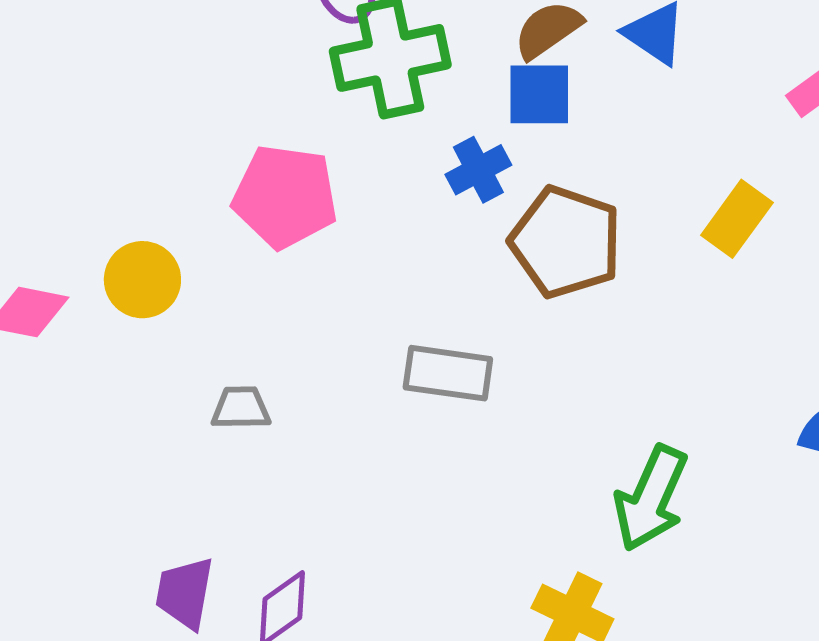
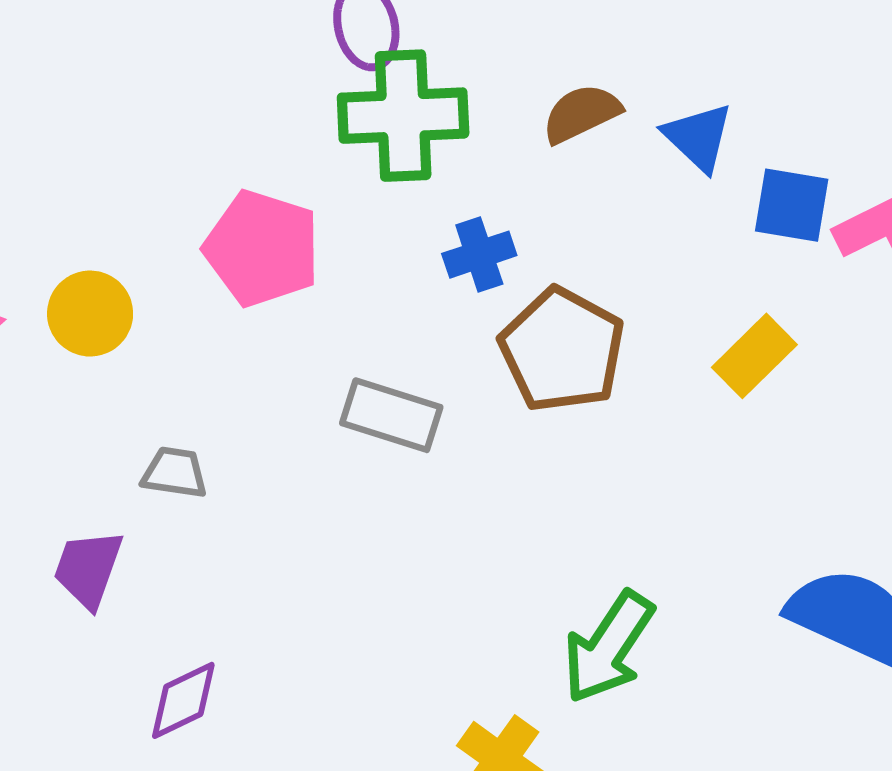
blue square: (539, 94) -> (792, 205), moved
gray rectangle: (448, 373) -> (391, 415), moved
purple trapezoid: (185, 593) -> (88, 569), moved

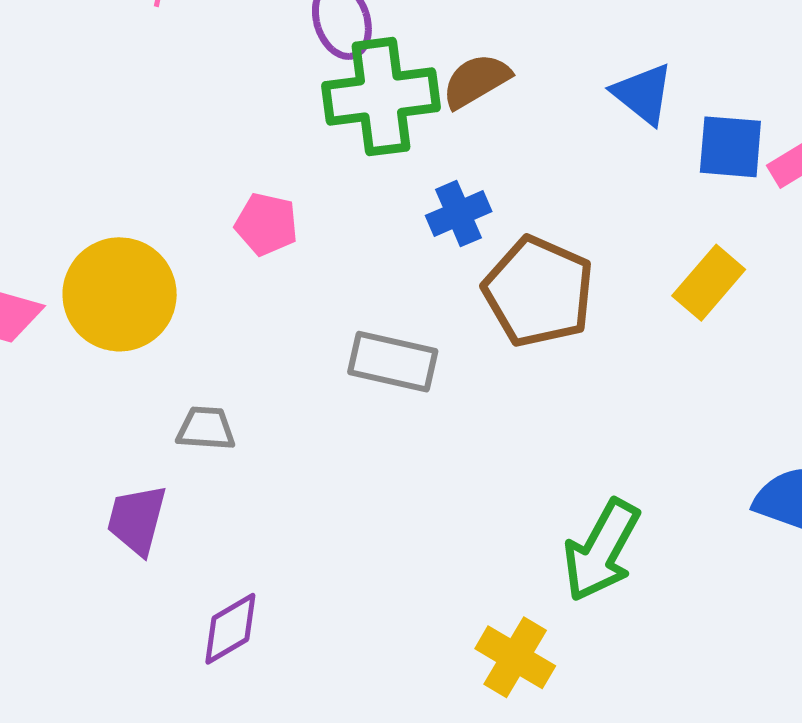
brown semicircle: (581, 113) -> (476, 81), moved
pink pentagon: (262, 248) -> (266, 224), size x0.6
yellow circle: (90, 314) -> (120, 294), size x1.5

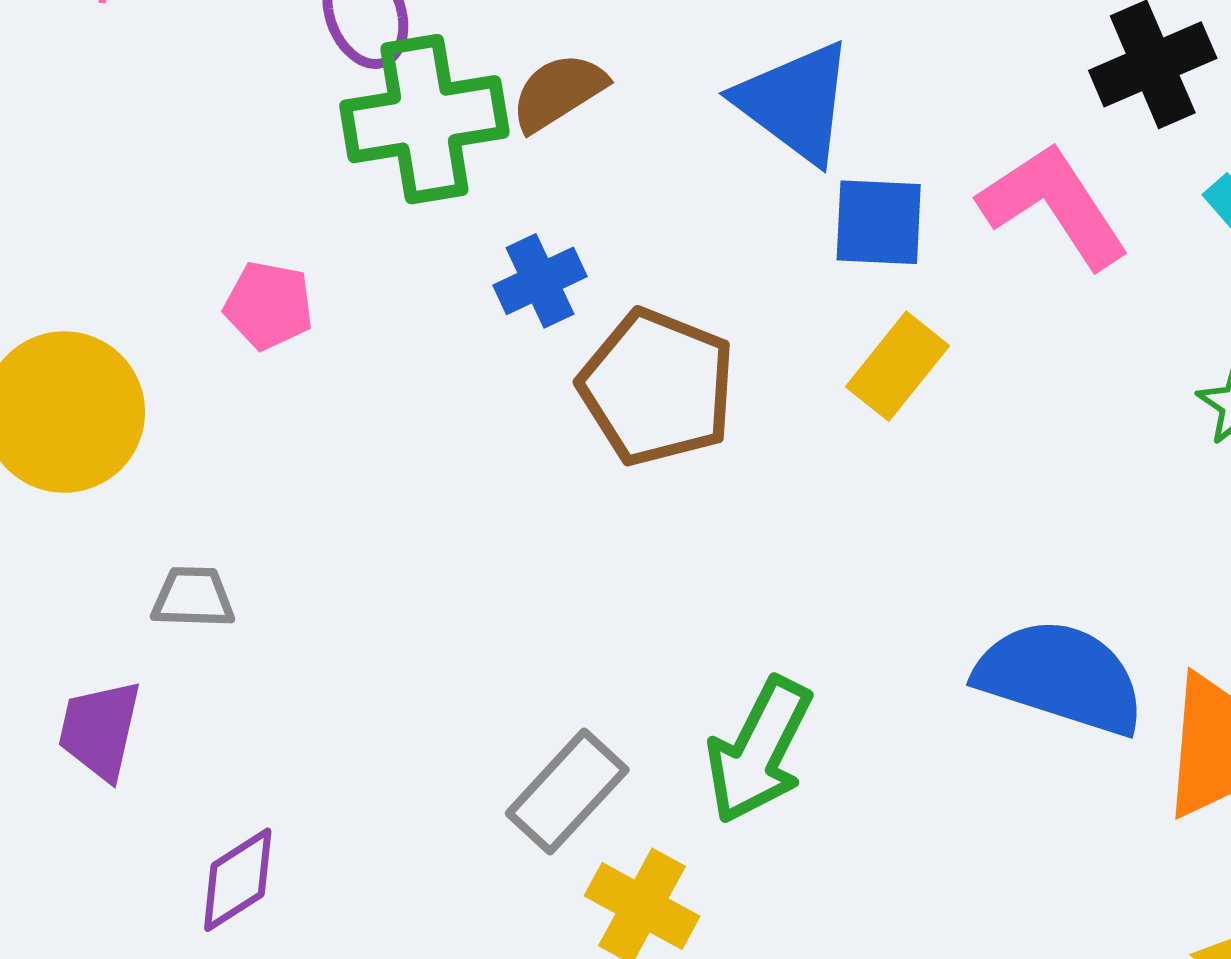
blue triangle: (643, 94) -> (795, 102), size x1.4
blue square: (730, 147) -> (879, 222), moved
gray rectangle: (393, 362) -> (567, 792), moved, turned -58

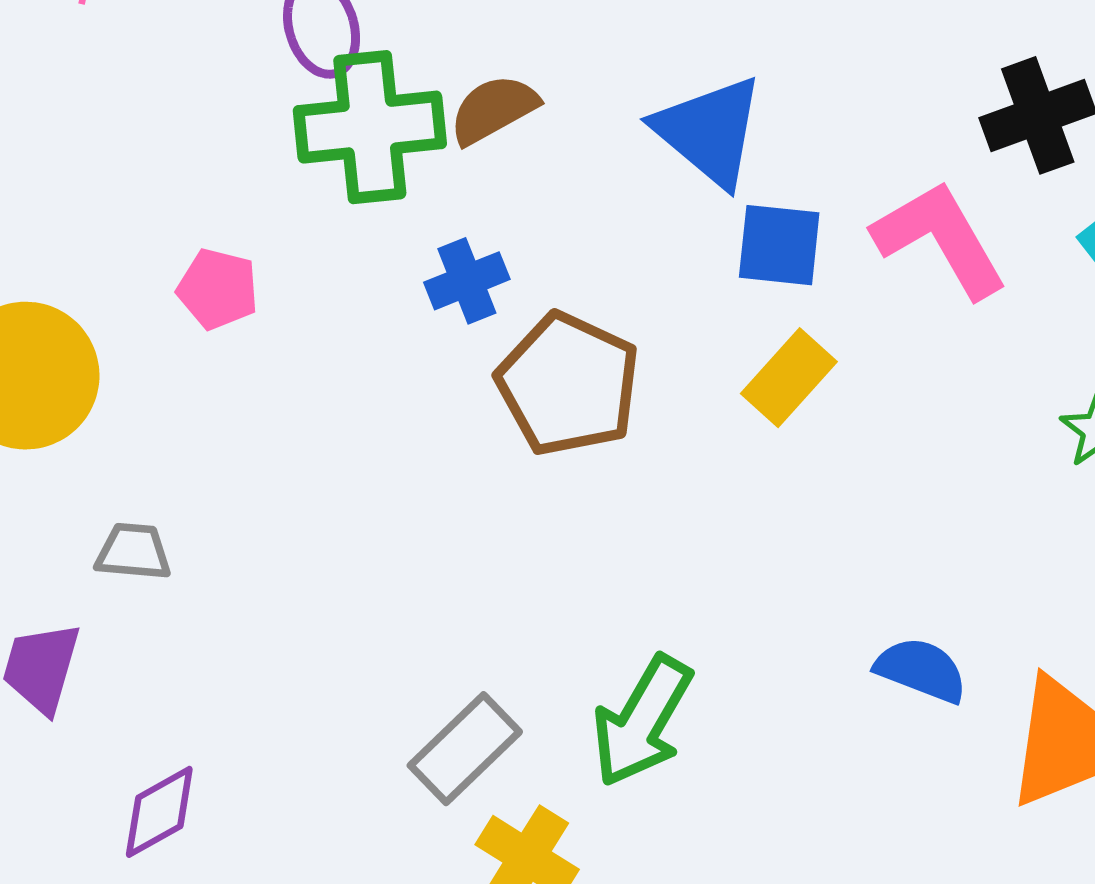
blue semicircle: (1060, 677) -> (921, 670), size x0.6

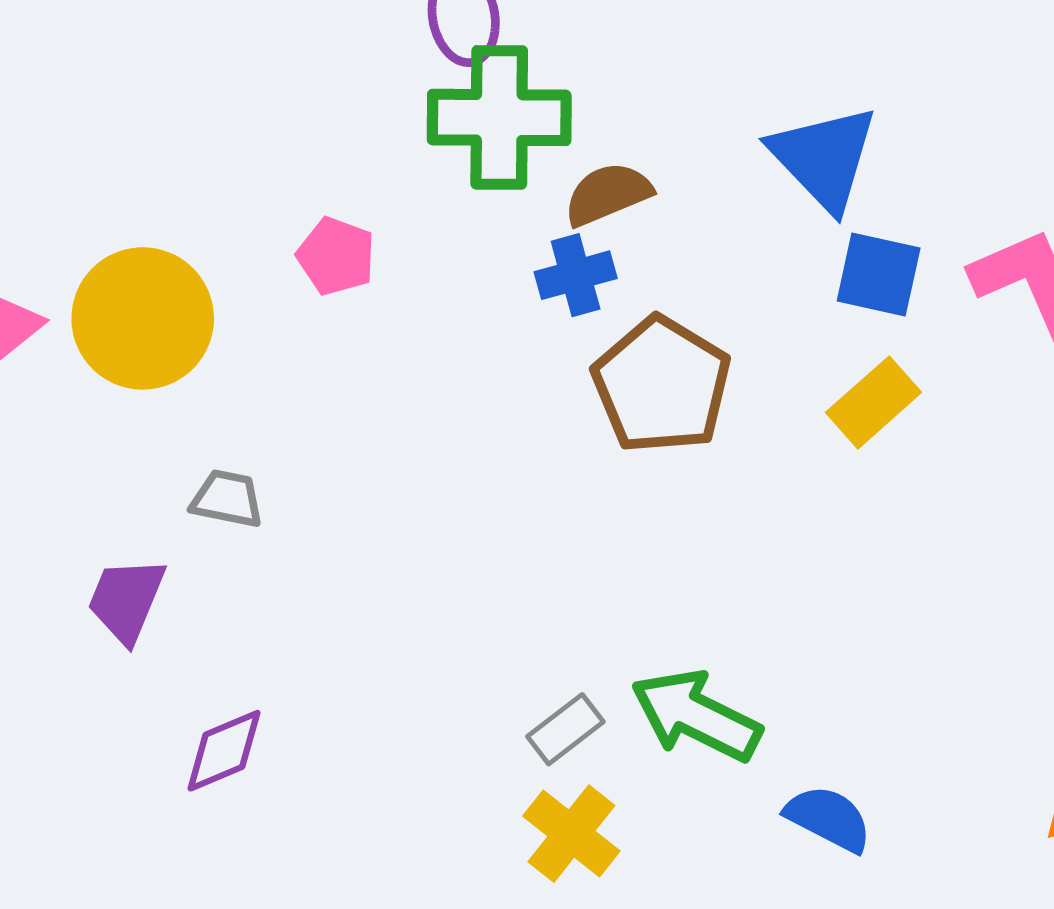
brown semicircle: (494, 109) -> (608, 194), moved
blue semicircle: (921, 670) -> (829, 819), moved
green arrow: (642, 721) -> (696, 716), turned 80
gray rectangle: (465, 749) -> (565, 729), moved, size x0.7

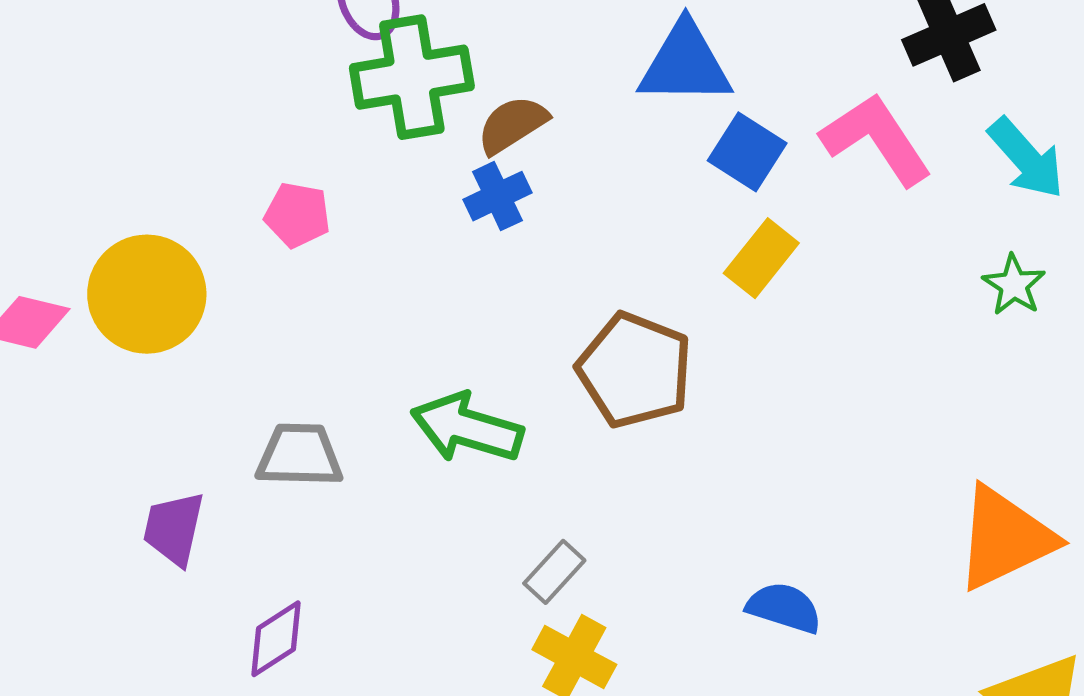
blue triangle: (824, 158) -> (685, 64), turned -36
blue square: (879, 274) -> (747, 152), turned 30
brown pentagon: (662, 385) -> (635, 370), moved
gray trapezoid: (227, 499) -> (299, 455), moved, size x1.4
green arrow: (696, 716) -> (467, 428), moved

